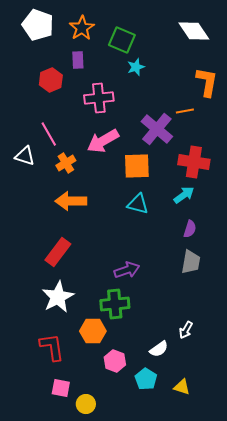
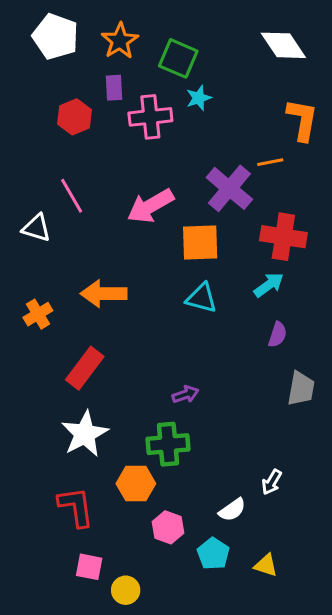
pink cross: (99, 98) -> (150, 117), moved
orange cross: (66, 163) -> (38, 314), moved
gray trapezoid: (191, 262) -> (301, 389), moved
purple arrow: (127, 270) -> (186, 394), size x0.7

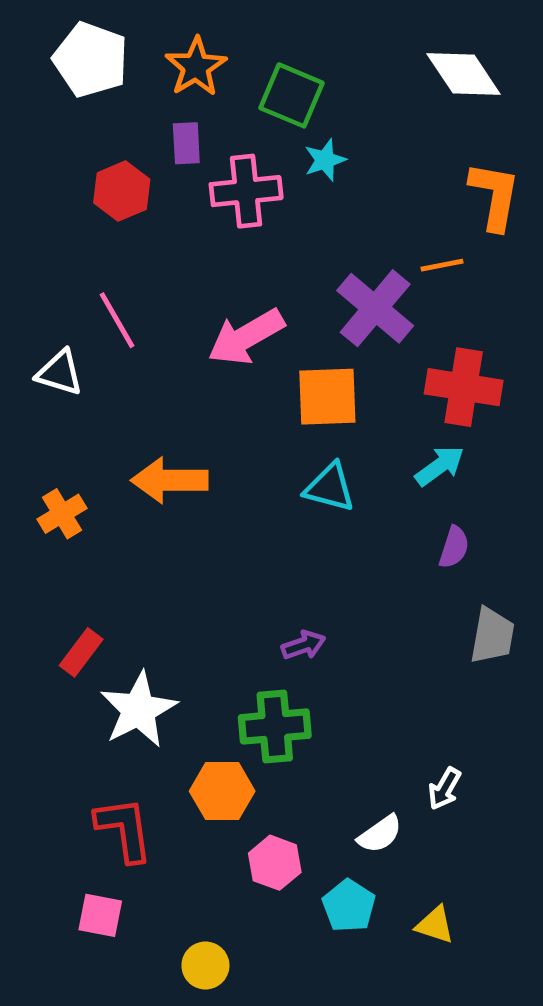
red rectangle: (85, 368) -> (81, 652), moved, size x0.7
pink square: (89, 567) -> (100, 915), moved

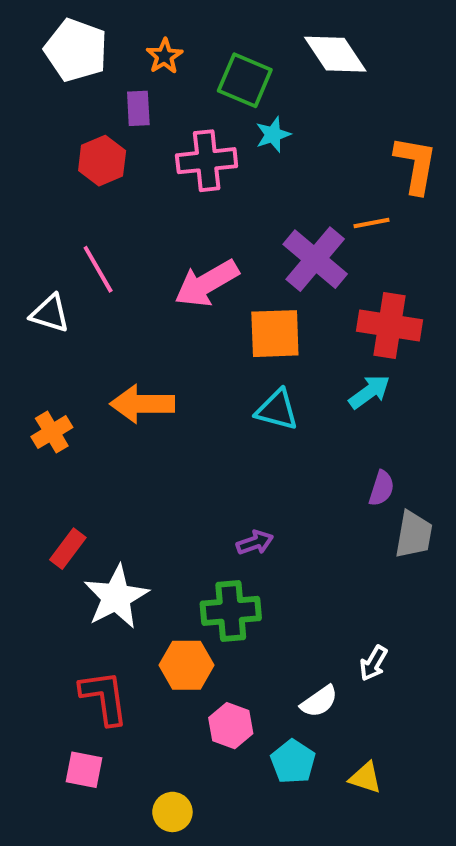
orange star: (196, 67) -> (164, 56), size x0.7
white diamond: (464, 74) -> (335, 54), moved
purple rectangle: (186, 143) -> (138, 108), moved
purple semicircle: (454, 547) -> (381, 488), moved

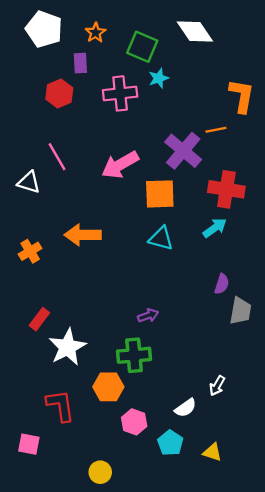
pink square: (84, 770) -> (29, 444), moved

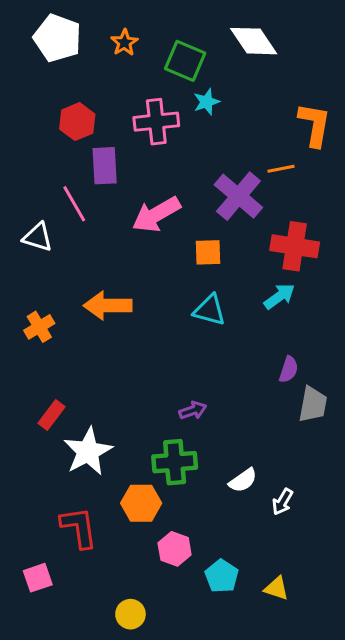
purple rectangle: (80, 63) -> (105, 166), moved, size x1.4
orange square: (160, 194) -> (208, 252), size x0.7
white semicircle: (186, 408) -> (243, 480), moved
pink square: (29, 444) -> (38, 578), turned -30

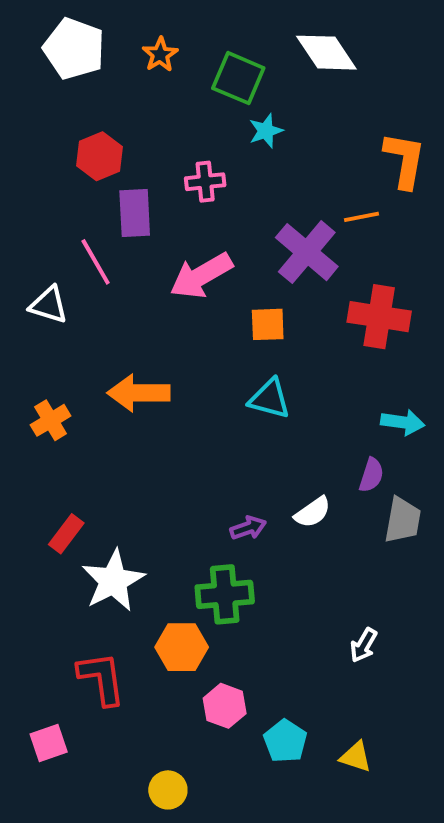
pink cross: (156, 122) -> (205, 182), moved, size x0.7
cyan arrow: (279, 296) -> (403, 422), moved, turned 44
white semicircle: (243, 480) -> (313, 512), moved

